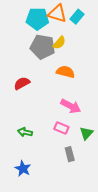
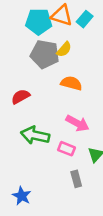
green arrow: (25, 132) -> (35, 135), moved, size x1.6

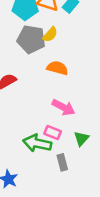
green arrow: (35, 135) -> (37, 143), moved

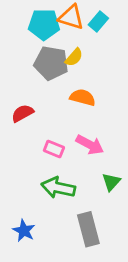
pink rectangle: (53, 132) -> (54, 149), moved
gray rectangle: (62, 162) -> (88, 229), moved, size x1.6

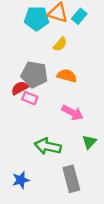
gray pentagon: (51, 63) -> (34, 75), moved
pink rectangle: (54, 149) -> (30, 98), moved
blue star: (24, 231) -> (21, 180), turned 30

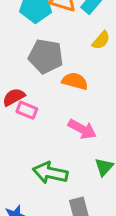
yellow semicircle: (60, 44) -> (101, 40), moved
gray pentagon: (34, 75) -> (46, 56), moved

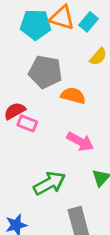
green arrow: (50, 173) -> (49, 183), turned 140

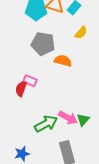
red semicircle: (15, 111) -> (21, 89), moved, turned -42
pink arrow: (80, 142) -> (68, 118), moved

